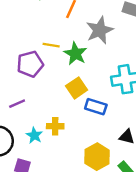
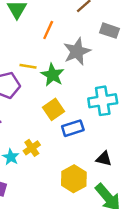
blue rectangle: (96, 107) -> (73, 128), turned -35
yellow cross: (55, 126) -> (32, 148), turned -35

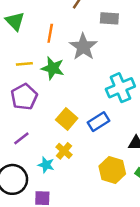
yellow line: (28, 66) -> (24, 64), moved
green star: (53, 75) -> (53, 68), moved
yellow square: (53, 109) -> (67, 119), moved

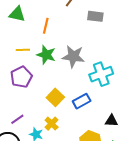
green triangle: (15, 21) -> (17, 14), turned -36
gray star: (83, 47) -> (73, 56), moved, turned -30
purple line: (21, 138) -> (17, 119), moved

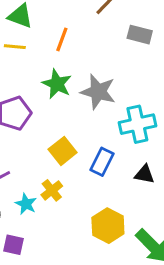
yellow line: (23, 50) -> (15, 47), moved
blue rectangle: (82, 101) -> (102, 162), turned -42
black triangle: (112, 121) -> (144, 174), moved

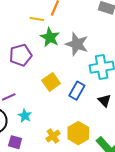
yellow line: (15, 47) -> (37, 19), moved
black triangle: (144, 174) -> (104, 101), turned 32
yellow cross: (52, 190) -> (53, 136), moved

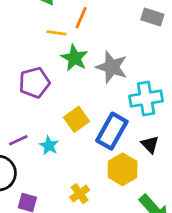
blue rectangle: (77, 91) -> (112, 131), size x1.4
cyan star: (25, 116) -> (49, 146), moved
yellow hexagon: (78, 133) -> (123, 169), moved

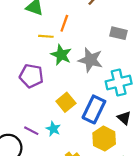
gray rectangle: (152, 17) -> (118, 33), moved
purple pentagon: (34, 83) -> (31, 76), turned 30
purple line: (18, 140) -> (31, 131), moved, turned 56
cyan star: (49, 146) -> (53, 129), moved

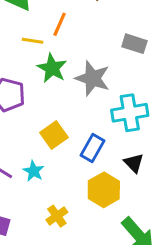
blue rectangle: (94, 109) -> (92, 148), size x0.7

